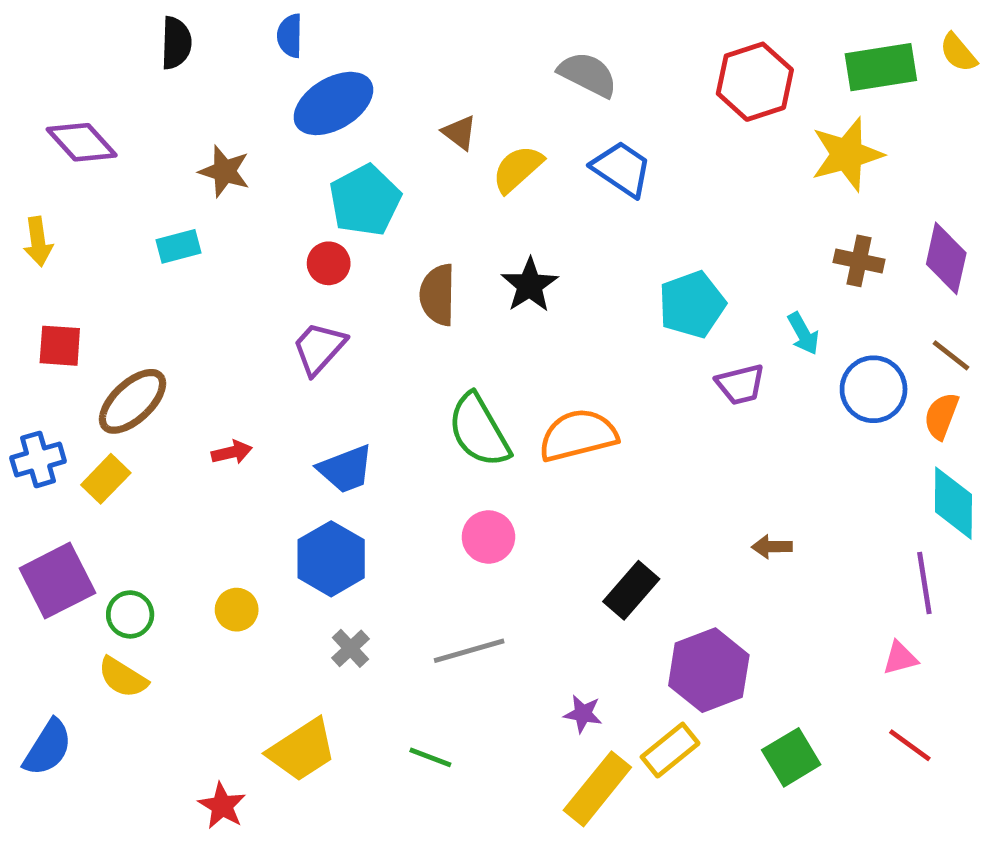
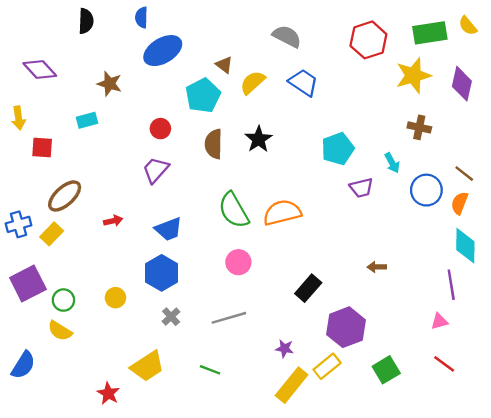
cyan pentagon: (365, 200) -> (203, 95), moved
purple diamond: (946, 258) -> (462, 84), moved
red square: (60, 346) -> (42, 148), moved

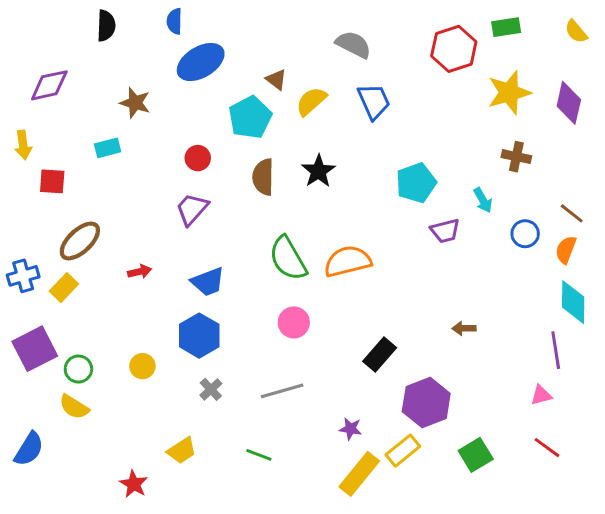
green rectangle: (430, 33) -> (506, 27), moved, size x0.7
purple diamond: (40, 69) -> (49, 85), turned -60
blue trapezoid: (303, 82) -> (374, 101), turned 32
blue circle: (426, 190) -> (525, 234), size x0.7
yellow trapezoid: (147, 366) -> (182, 451), size x0.7

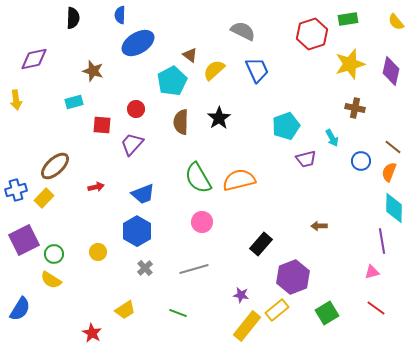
red square: (52, 181) -> (102, 125), moved

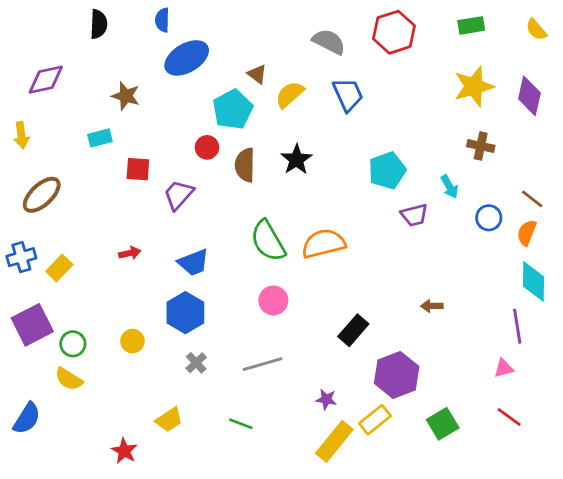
red hexagon: (312, 34) -> (394, 32), moved
red circle: (136, 109) -> (207, 147), moved
brown ellipse: (55, 166) -> (42, 195), moved

